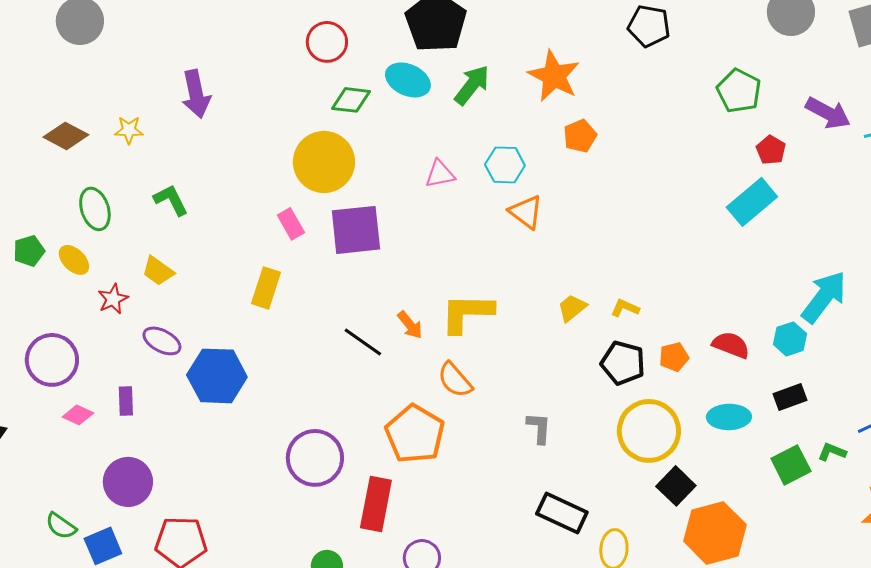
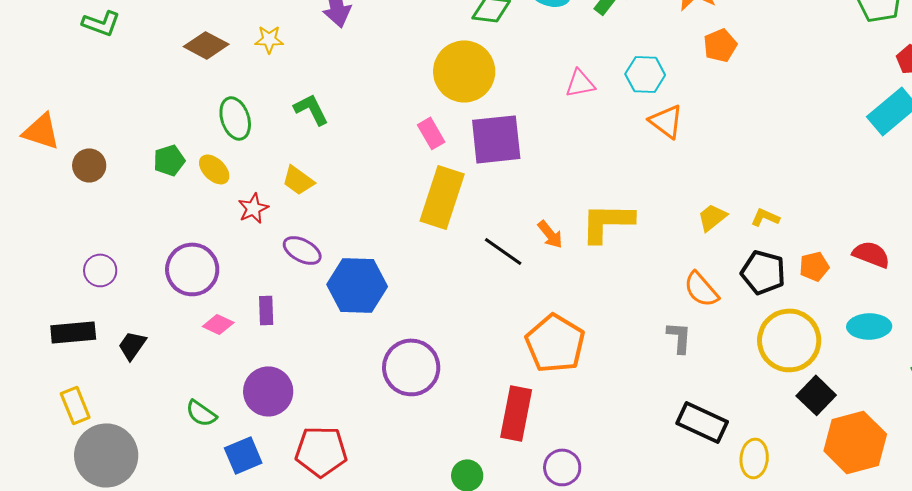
yellow rectangle: (266, 288) -> (442, 197), moved, size x1.5
orange semicircle: (455, 380) -> (701, 289), moved
purple circle: (315, 458) -> (411, 367), moved
green semicircle: (61, 526) -> (201, 413), moved

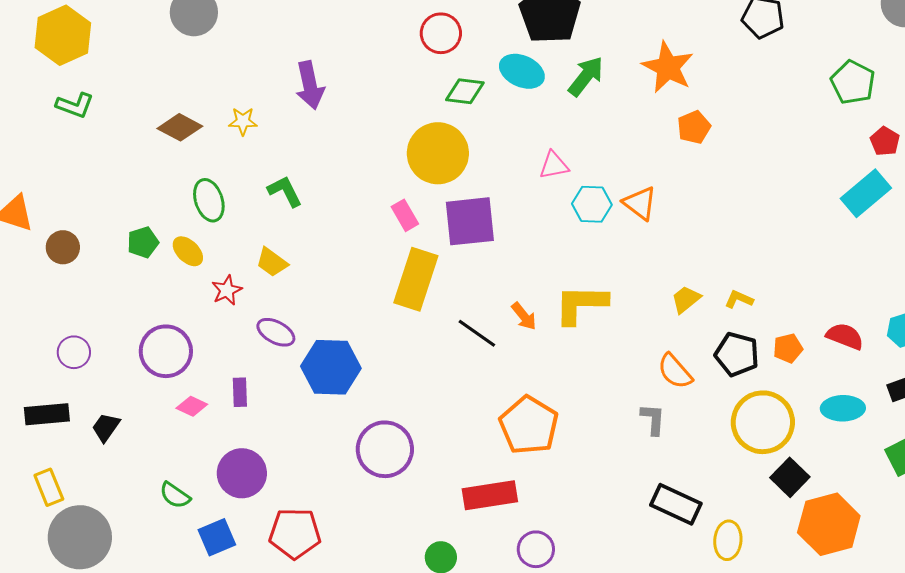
cyan hexagon: (645, 74) -> (592, 204), moved
red rectangle: (516, 413) -> (490, 495), turned 70

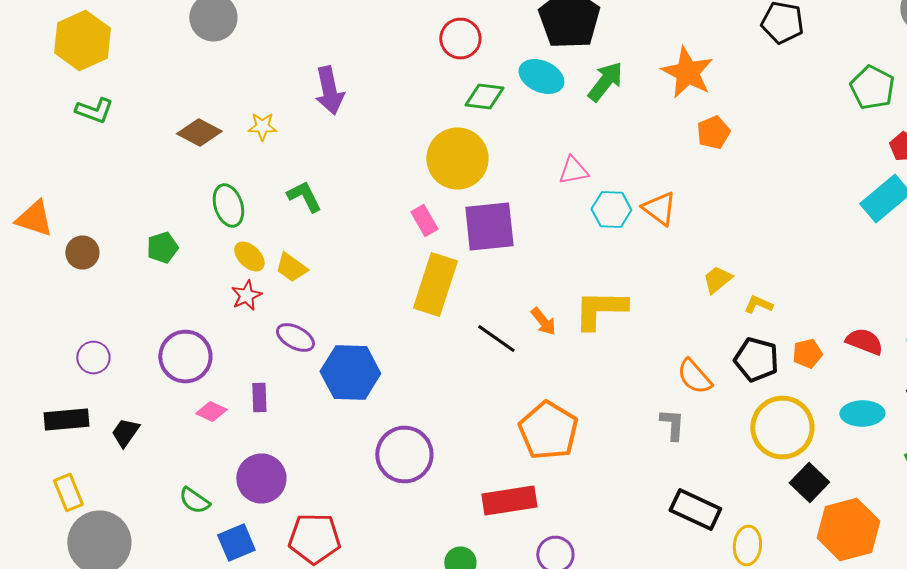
yellow ellipse: (188, 251) -> (249, 256), moved
yellow trapezoid: (686, 299) -> (717, 280), moved

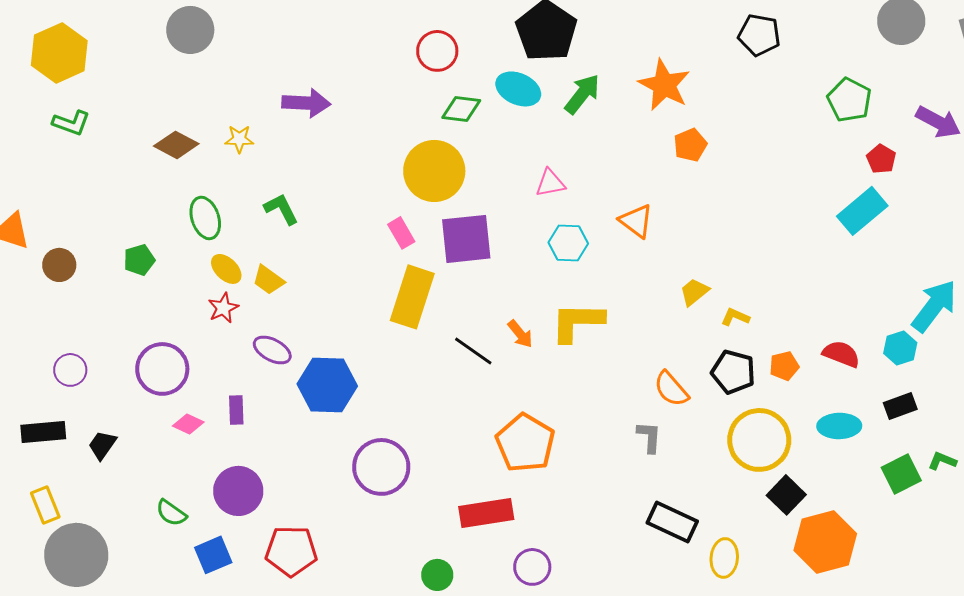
purple arrow: (329, 90) -> (306, 103), turned -75
cyan hexagon: (611, 210) -> (568, 243), moved

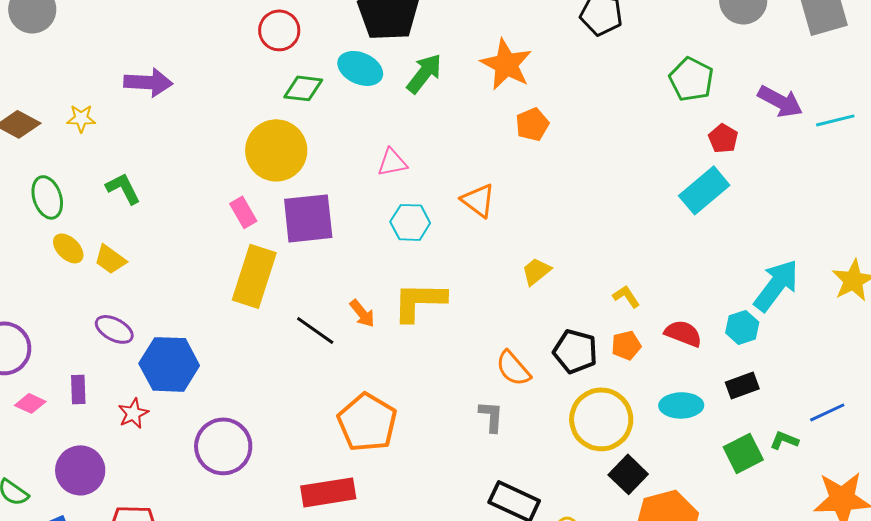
red star: (223, 308) -> (133, 413), moved
yellow L-shape: (735, 317) -> (626, 296), moved, turned 32

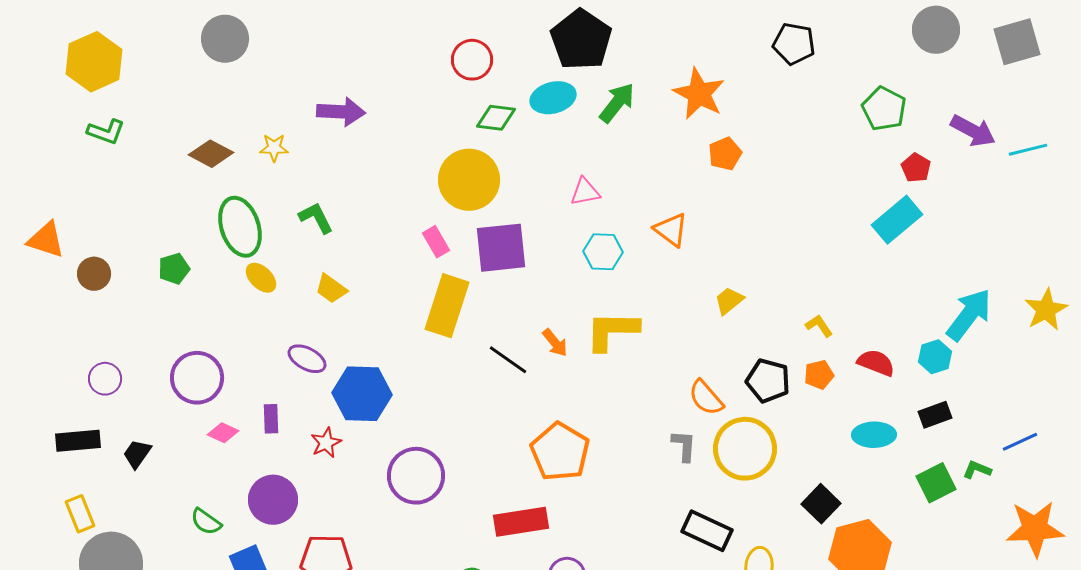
cyan ellipse: (360, 68) -> (553, 98), turned -39
green ellipse: (47, 197) -> (240, 227), size x1.4
yellow trapezoid: (110, 259) -> (331, 289), moved
yellow circle: (601, 419) -> (745, 449), moved

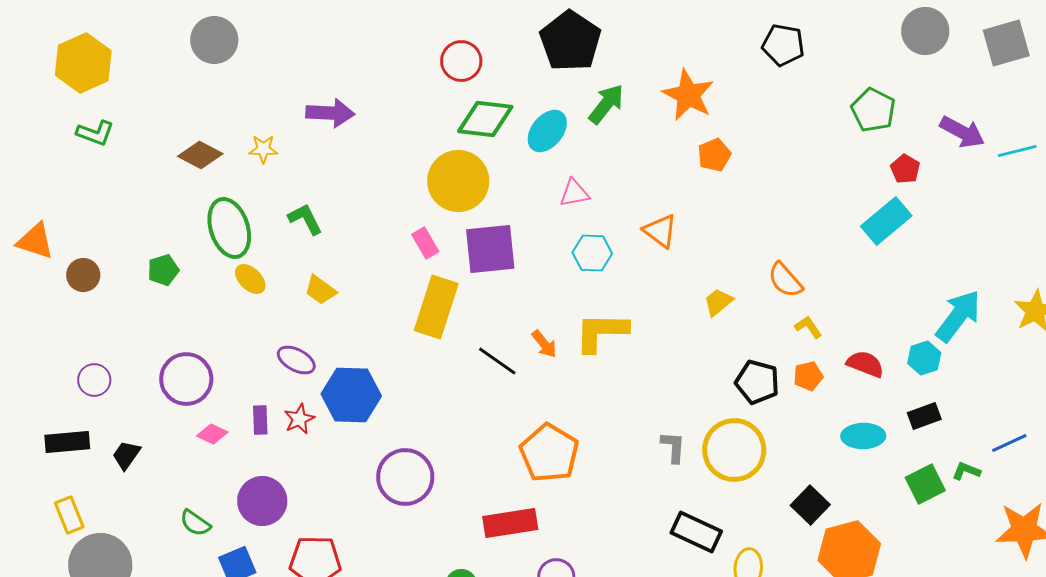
cyan ellipse: (553, 98) -> (547, 131), moved, turned -36
green diamond: (496, 118) -> (485, 119), size x1.4
orange semicircle: (706, 398) -> (785, 280), moved
red star: (326, 443) -> (299, 419), moved

